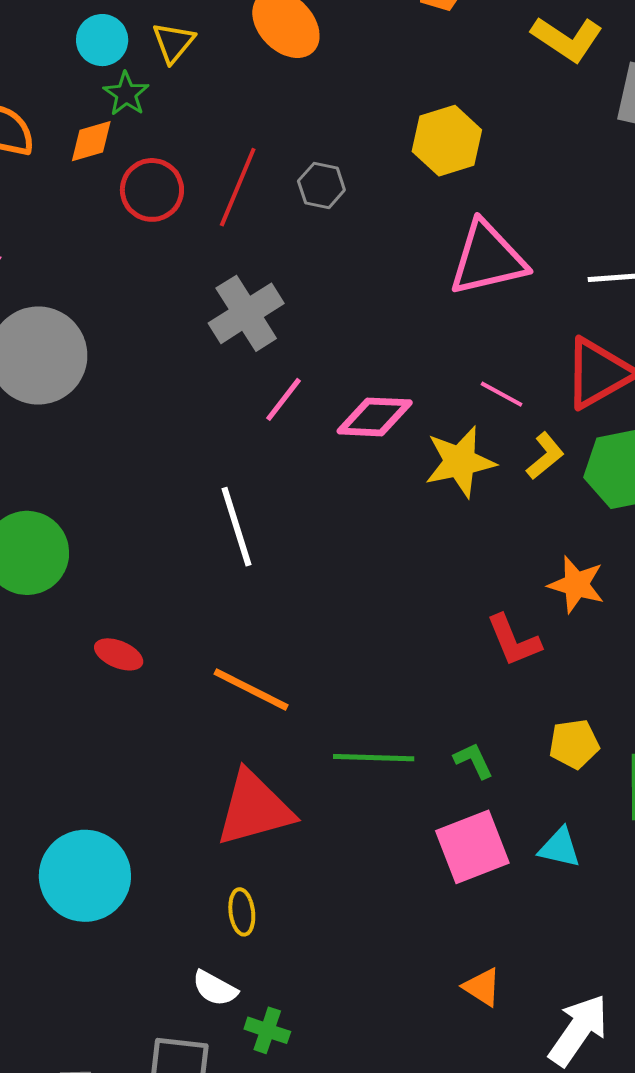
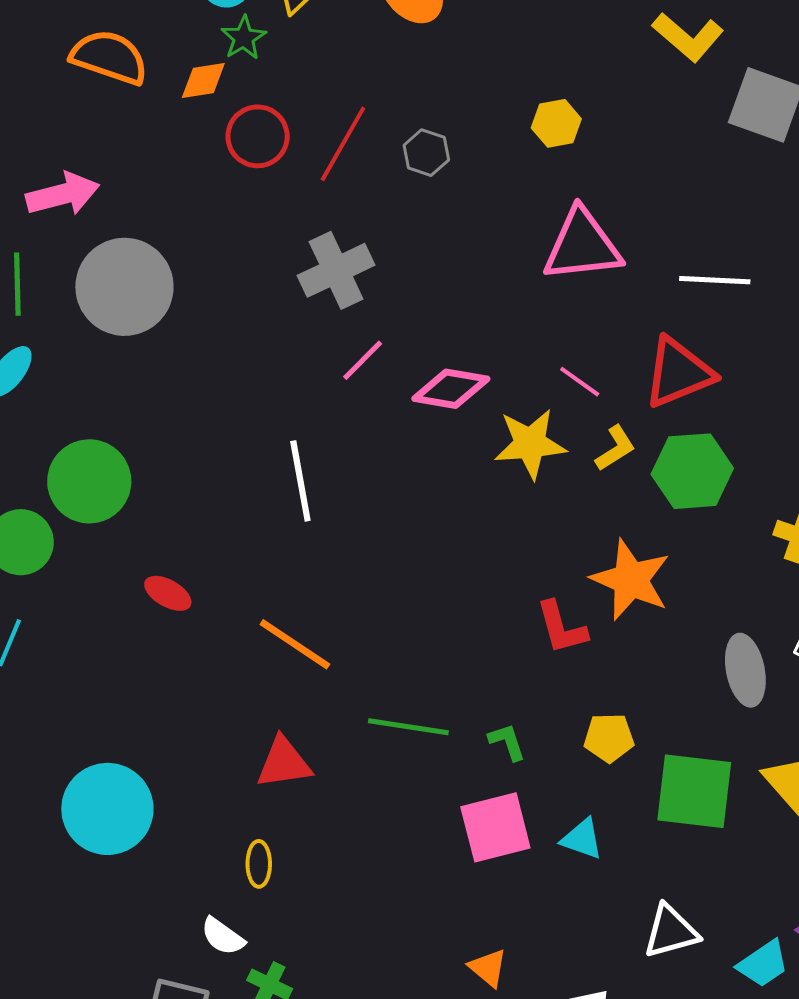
yellow hexagon: (447, 141) -> (556, 123), size x0.7
orange star: (576, 585) -> (631, 580), size x1.4
red triangle: (254, 809) -> (284, 763), size x0.7

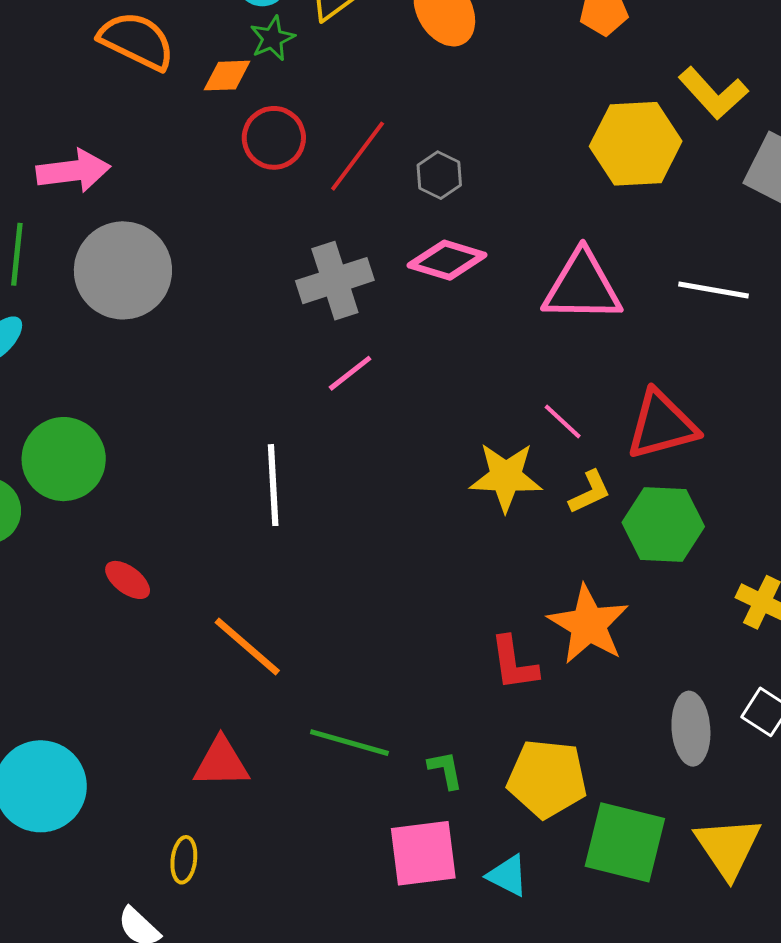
yellow hexagon: (556, 123) -> (636, 144), moved, size x1.8
white line: (715, 280) -> (713, 290), moved
pink diamond: (451, 389) -> (447, 260), moved
yellow pentagon: (609, 738) -> (547, 779), size x1.6

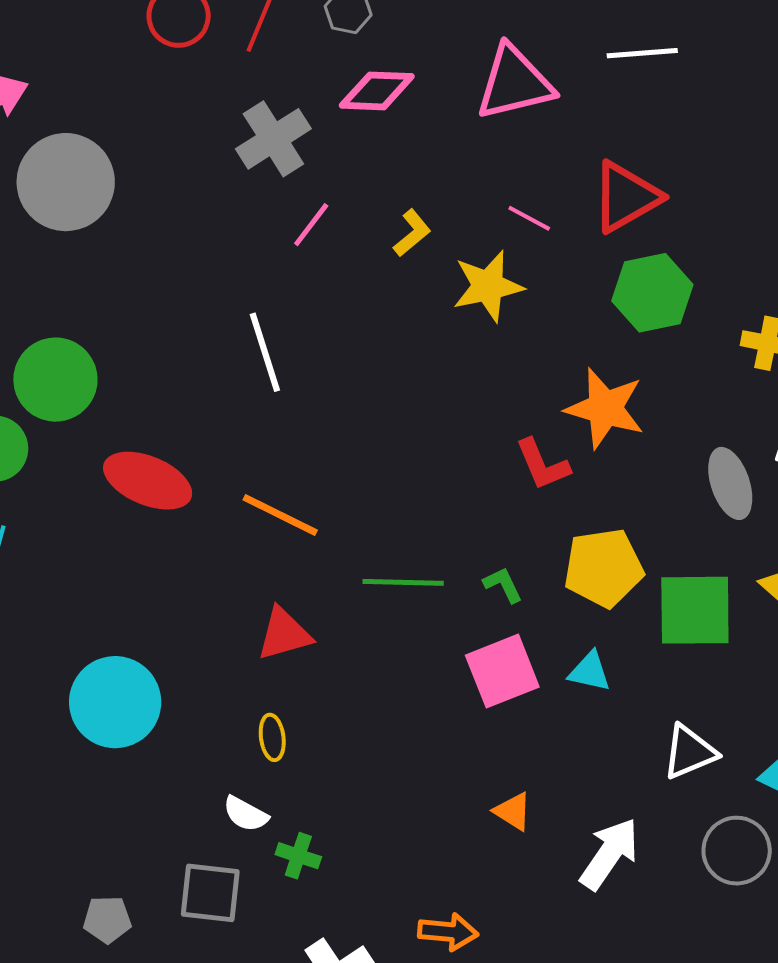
yellow L-shape: (590, 492) -> (412, 233), moved
red ellipse: (128, 580) -> (148, 481), size x1.8

